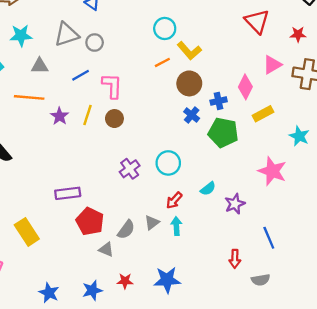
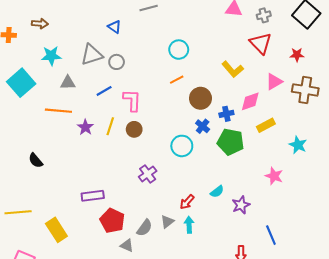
yellow L-shape: (189, 51) -> (233, 69), moved
pink diamond: (245, 87) -> (250, 101), turned 45
cyan circle: (168, 163) -> (182, 146), moved
pink star: (272, 171) -> (274, 176), size x0.7

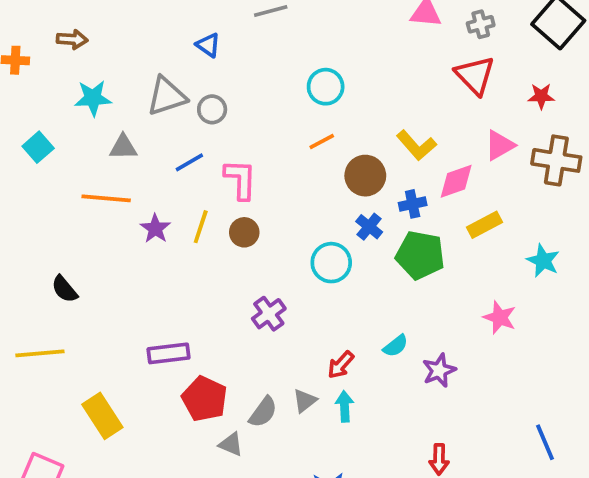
yellow L-shape: (233, 69) -> (416, 145), moved
cyan square: (21, 83) -> (38, 147), size x0.6
yellow line: (18, 212) -> (40, 353), moved
blue line: (271, 235) -> (545, 442), moved

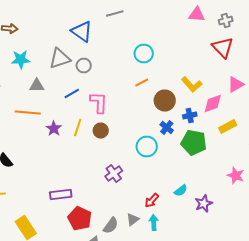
blue triangle: (208, 45) -> (82, 32), size x1.6

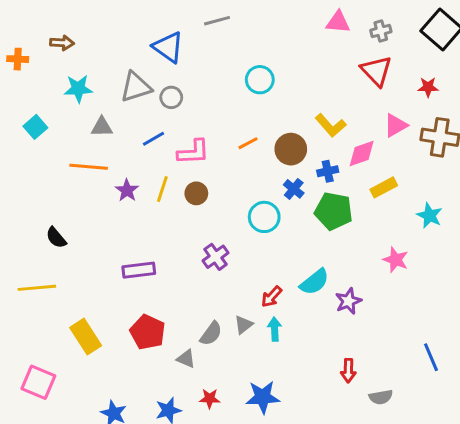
orange line: (142, 82) -> (248, 143), moved
pink L-shape: (99, 102) -> (193, 152), turned 85
cyan semicircle: (181, 190) -> (314, 282), size x1.5
purple rectangle: (61, 194) -> (139, 270), moved
red pentagon: (80, 218) -> (148, 332), moved

